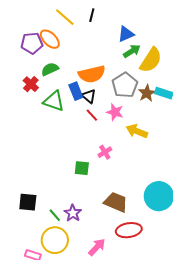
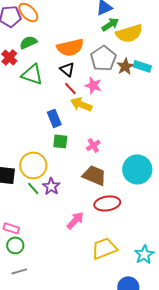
yellow semicircle: (151, 60) -> (129, 33), turned 40
blue rectangle: (76, 91) -> (54, 118), moved
yellow arrow: (137, 131) -> (81, 104), moved
pink cross: (105, 152) -> (93, 145), moved
yellow circle: (55, 240) -> (33, 165), moved

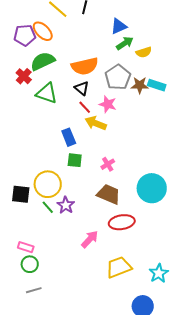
yellow semicircle: (129, 33) -> (144, 52), size x0.6
green semicircle: (28, 42) -> (43, 61), size x1.4
brown star: (125, 66) -> (140, 85), turned 30

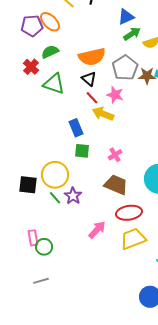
green semicircle: (43, 61) -> (50, 52), size x0.7
pink rectangle: (26, 247) -> (33, 238), turned 63
green circle: (30, 264) -> (44, 247), moved
yellow trapezoid: (119, 267) -> (133, 239), moved

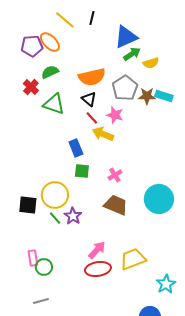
blue triangle: (126, 17) -> (126, 37), size x1.4
red ellipse: (129, 213) -> (98, 269), moved

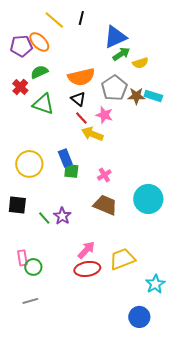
blue rectangle: (76, 148) -> (65, 158), moved
yellow circle: (55, 195) -> (29, 164), moved

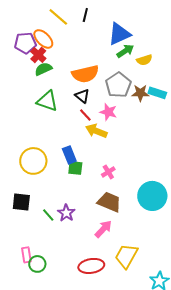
red cross: (20, 87) -> (38, 55), moved
pink arrow: (86, 250) -> (103, 229), moved
yellow trapezoid: (122, 259) -> (126, 256), turned -40

